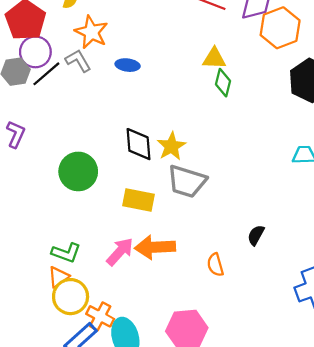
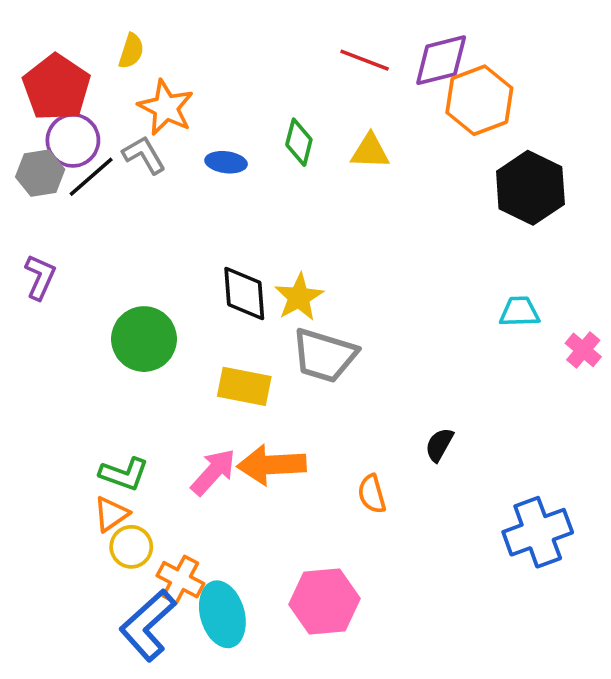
green diamond: (223, 83) -> (299, 142), moved
yellow circle: (71, 297) -> (131, 547), size x0.7

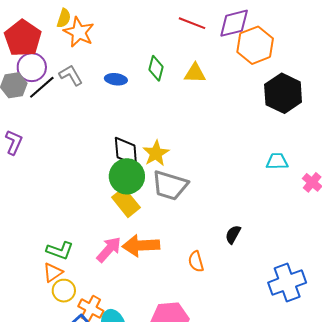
orange star: (166, 108) -> (79, 32), moved
green circle: (144, 339) -> (127, 176), moved
yellow rectangle: (244, 386) -> (126, 202), turned 40

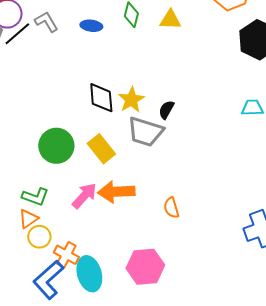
green circle: (127, 176) -> (56, 146), moved
black semicircle: (233, 234) -> (166, 110), moved

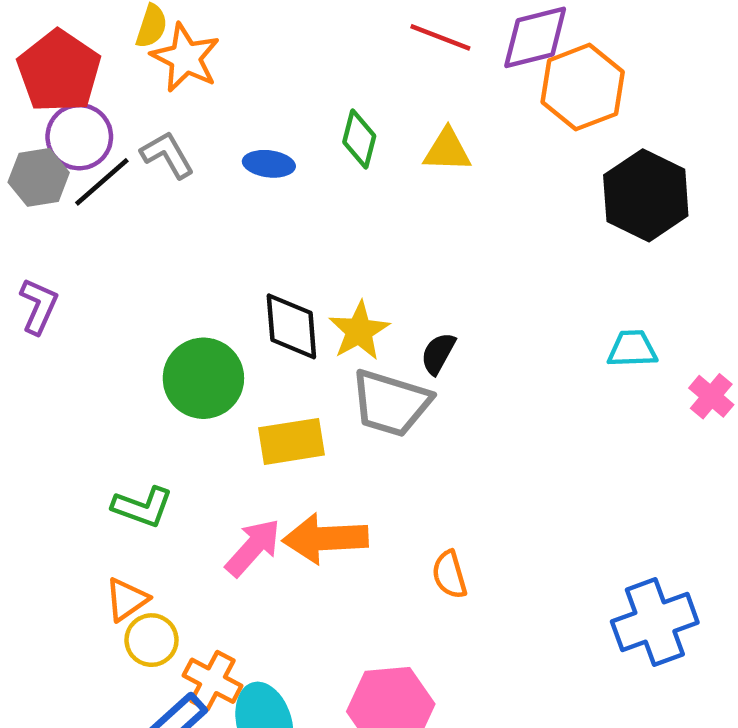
green circle: (56, 146) -> (203, 378), moved
yellow rectangle: (101, 149) -> (291, 441), turned -60
green L-shape: (35, 197) -> (142, 507), moved

